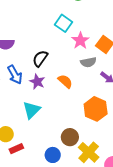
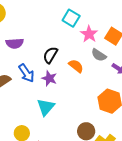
gray semicircle: (88, 62) -> (99, 55), turned 49
orange semicircle: (65, 81) -> (76, 66), moved

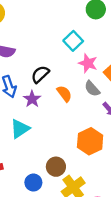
pink star: (89, 34) -> (88, 63), turned -30

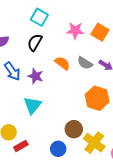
cyan square: (73, 41) -> (39, 17), moved
black semicircle: (40, 74) -> (35, 42), moved
gray semicircle: (92, 89) -> (85, 63), moved

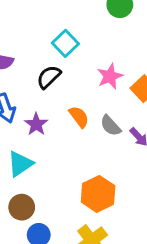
pink star: (75, 31) -> (110, 76), turned 30
orange hexagon: (97, 98) -> (98, 194), moved
brown circle: (74, 129) -> (22, 207), moved

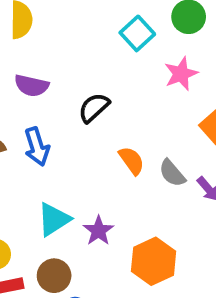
cyan square: (65, 43) -> (137, 33), moved
pink star: (110, 76) -> (181, 74), moved
purple star: (36, 124) -> (98, 231), moved

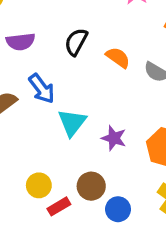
orange semicircle: (132, 161) -> (118, 58), moved
cyan triangle: (54, 219) -> (72, 123), moved

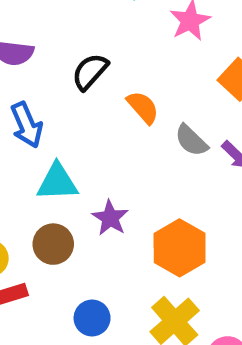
cyan triangle: (72, 123) -> (57, 182), turned 36
brown circle: (91, 186) -> (53, 244), moved

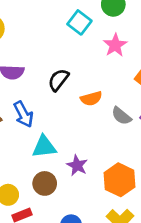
orange semicircle: (143, 107) -> (91, 99), turned 120

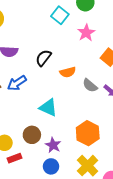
blue arrow: (23, 114) -> (17, 83), turned 84
cyan triangle: (44, 147) -> (48, 108), moved, turned 30
purple star: (77, 165) -> (53, 145), moved

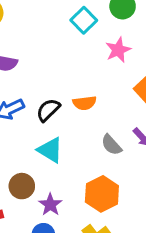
black semicircle: (43, 58) -> (48, 110), moved
gray semicircle: (90, 85) -> (111, 145), moved

